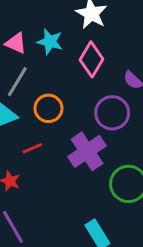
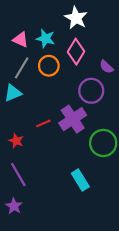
orange circle: (48, 108) -> (49, 66), moved
red line: (32, 148) -> (43, 123), moved

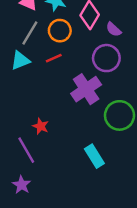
purple semicircle: (106, 67) -> (114, 29), moved
red line: (43, 123) -> (54, 58), moved
red star: (16, 141) -> (41, 126), moved

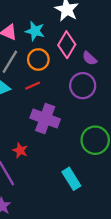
purple cross: (86, 89) -> (45, 119), moved, turned -36

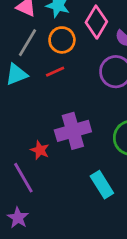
purple cross: (45, 119) -> (73, 131), moved, turned -36

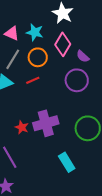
red star: (40, 150) -> (22, 127), moved

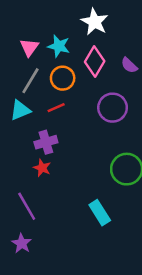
pink triangle: (12, 33) -> (29, 47), turned 42
purple semicircle: (83, 56) -> (129, 65), moved
purple cross: (46, 123) -> (46, 142), moved, size x0.7

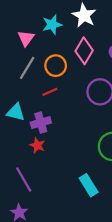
cyan star: (59, 46) -> (52, 25), moved, turned -30
cyan triangle: (20, 110) -> (16, 112), moved, turned 36

